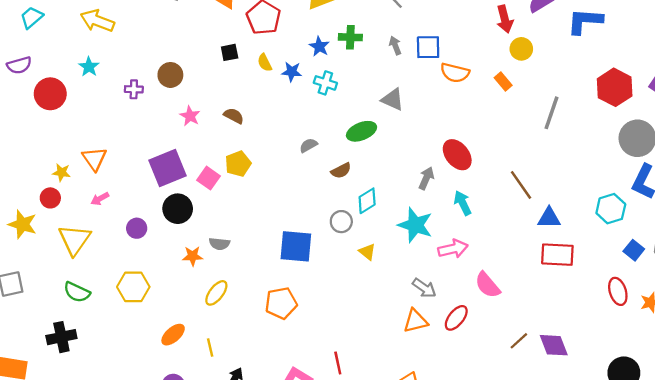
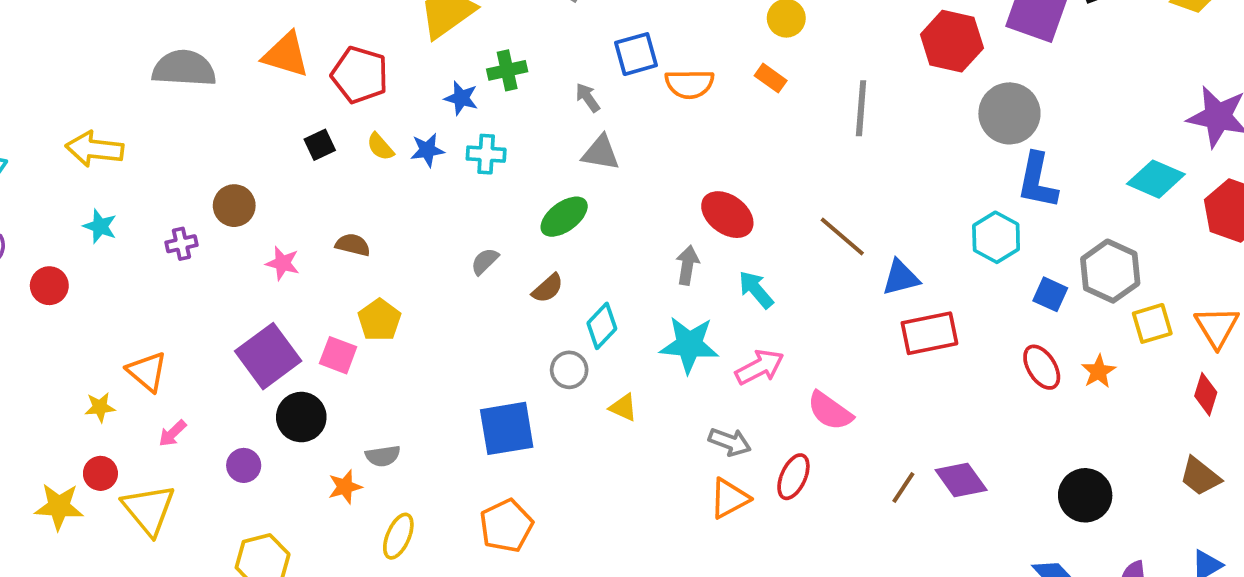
gray arrow: (395, 45) -> (588, 98), moved
red circle: (50, 94) -> (49, 286), size x0.7
red circle: (50, 198) -> (100, 473), moved

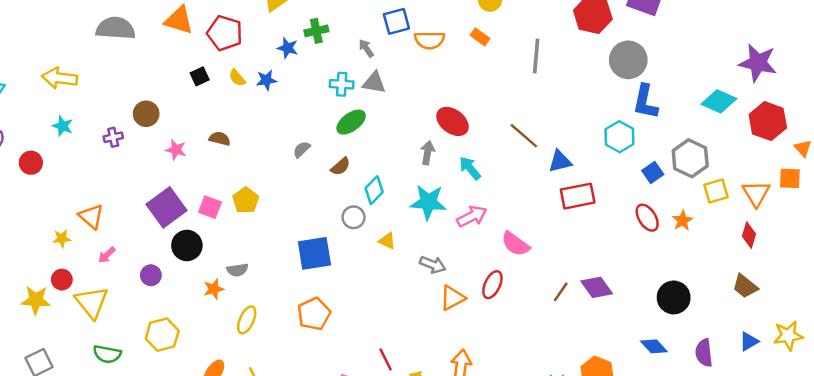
cyan cross: (486, 154) -> (342, 84), moved
blue square: (1050, 294) -> (653, 172), turned 30
yellow pentagon: (379, 320) -> (246, 200), moved
gray arrow: (730, 442) -> (433, 265), moved

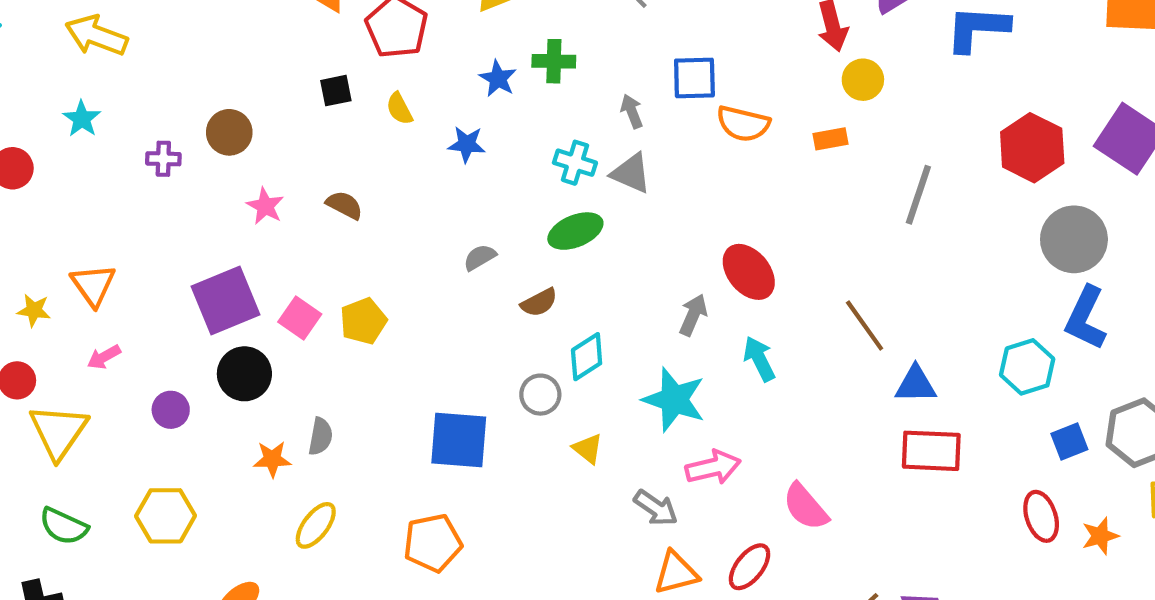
orange rectangle: (480, 37) -> (831, 139), turned -60
blue star: (266, 80) -> (467, 144), moved
pink arrow: (472, 216) -> (713, 467), moved
gray semicircle: (237, 270) -> (320, 436), turned -85

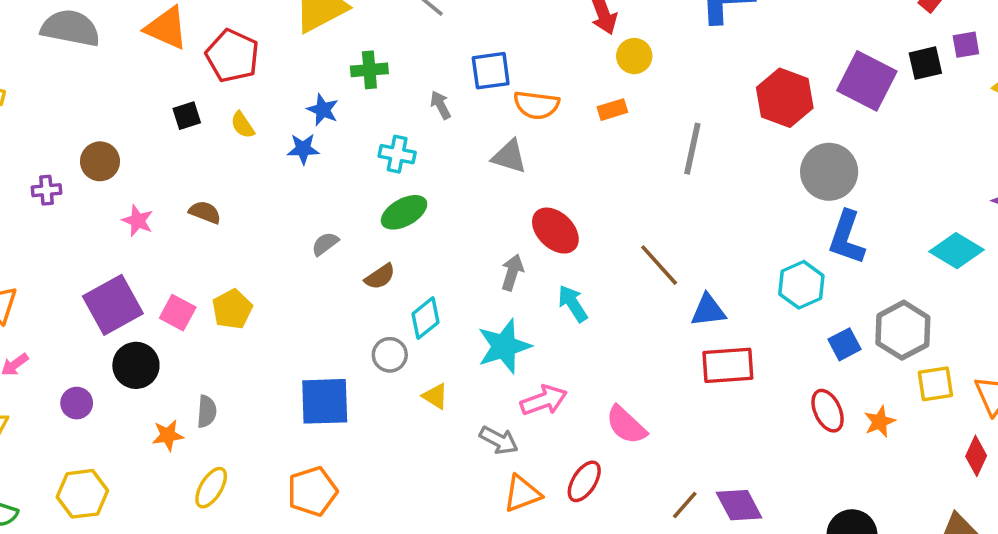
blue star: (498, 78) -> (323, 110), moved
gray triangle: (631, 173) -> (509, 156), moved
cyan star: (674, 400) -> (504, 346), turned -30

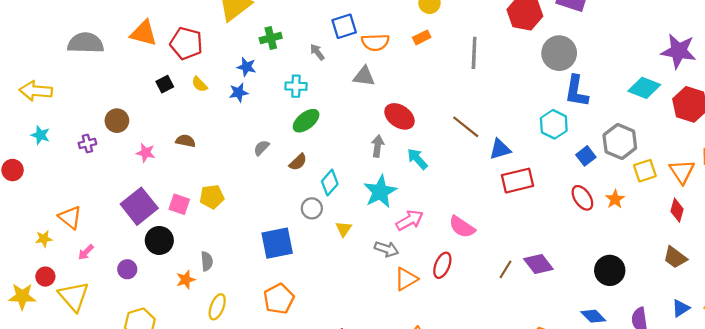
yellow pentagon: (232, 309) -> (212, 197), turned 30
yellow triangle: (435, 396) -> (344, 229), turned 42

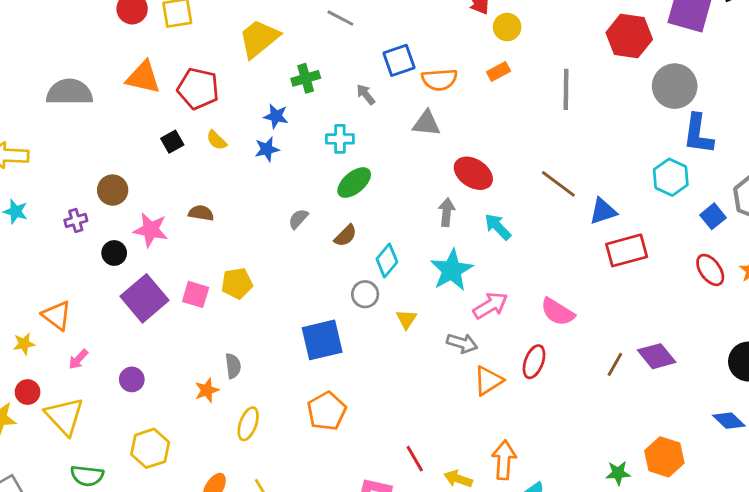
pink star: (146, 153) -> (151, 230), size x1.4
black circle: (159, 240) -> (114, 253), moved, size x0.7

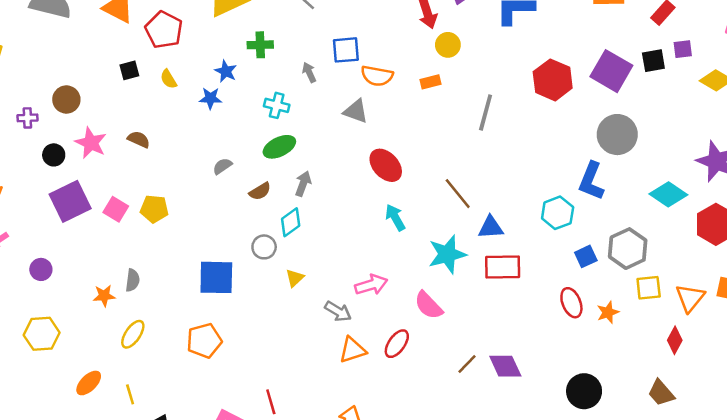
gray circle: (675, 86) -> (617, 135), moved
gray arrow: (447, 212) -> (303, 184), moved
cyan star: (452, 270) -> (447, 254), moved

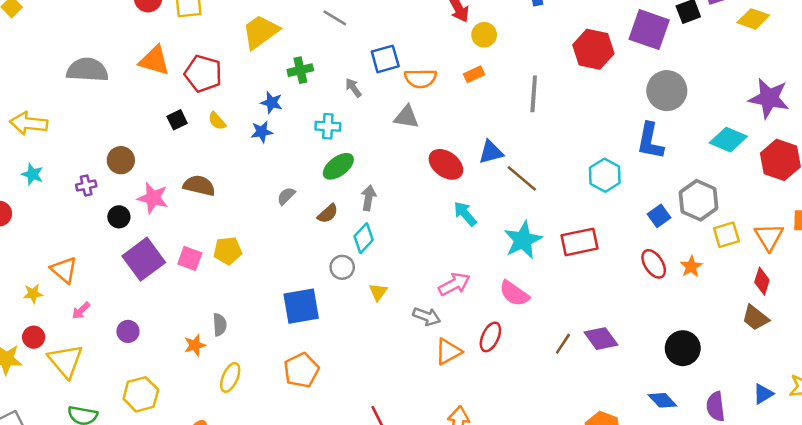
brown semicircle: (139, 139) -> (199, 186), size x1.4
cyan hexagon: (558, 213) -> (605, 175), moved
blue triangle: (491, 227) -> (491, 152), moved
brown trapezoid: (661, 393) -> (755, 318), moved

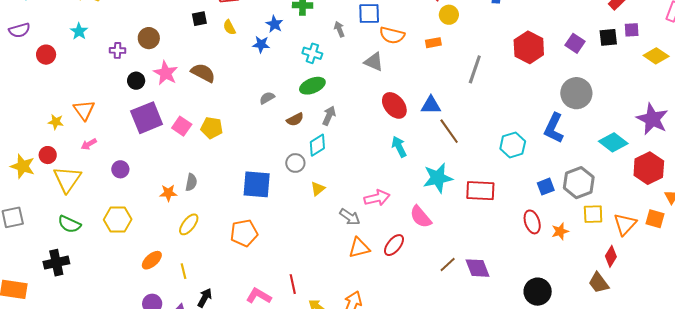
purple square: (649, 30) -> (575, 43), size x0.6

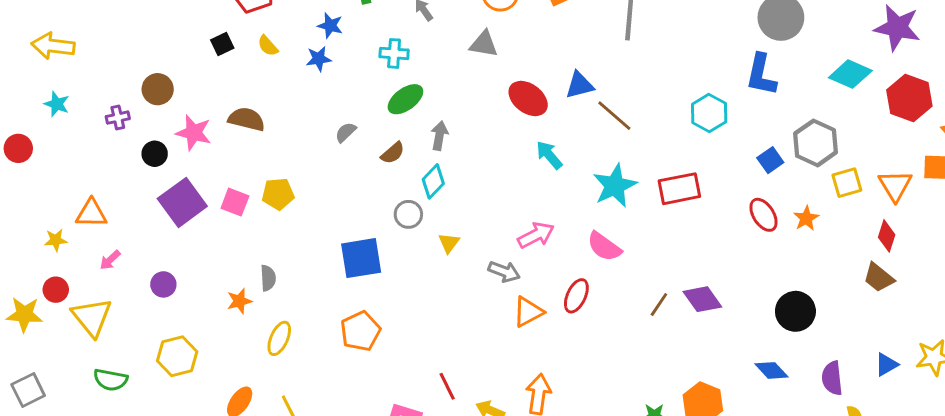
orange triangle: (84, 110) -> (91, 213), turned -40

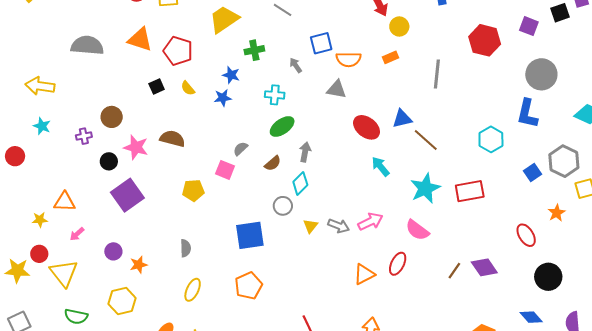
pink square: (235, 202) -> (225, 170), moved
red ellipse: (763, 215) -> (526, 235), moved
gray arrow: (504, 272) -> (339, 226), moved
orange star: (239, 301) -> (139, 265), moved

